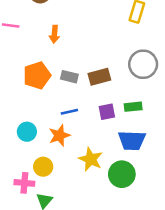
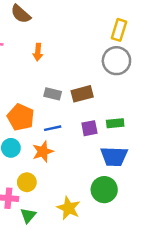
gray circle: (143, 64) -> (116, 61), moved
orange pentagon: (37, 75) -> (21, 117), moved, turned -30
yellow star: (91, 159) -> (69, 208), moved

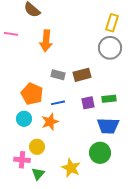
orange arrow: (38, 52) -> (46, 41), size x1.5

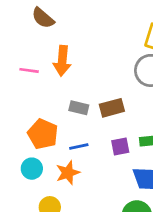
pink line: (11, 34) -> (29, 70), moved

